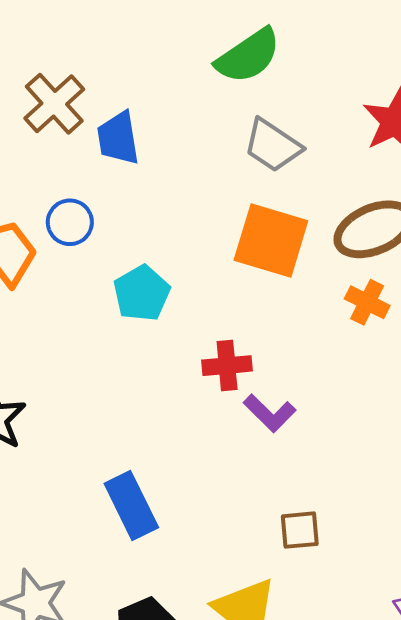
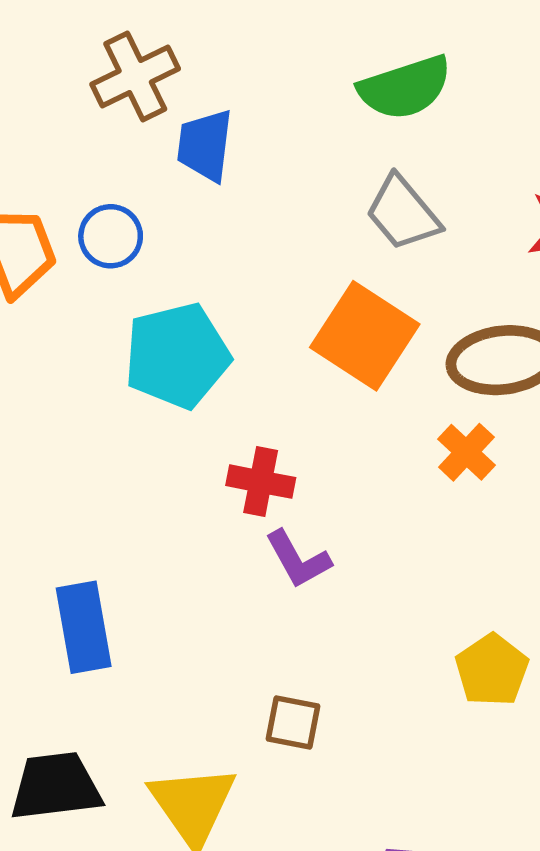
cyan pentagon: (142, 293) -> (177, 356), size x1.4

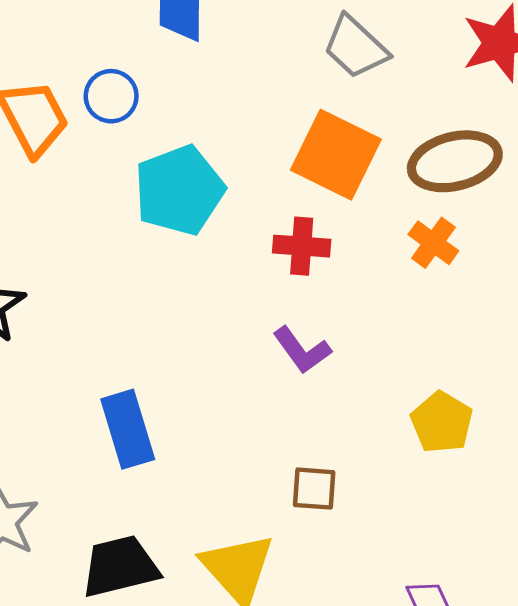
red cross: (261, 482) -> (302, 246), moved
yellow pentagon: (492, 670) -> (442, 422), moved

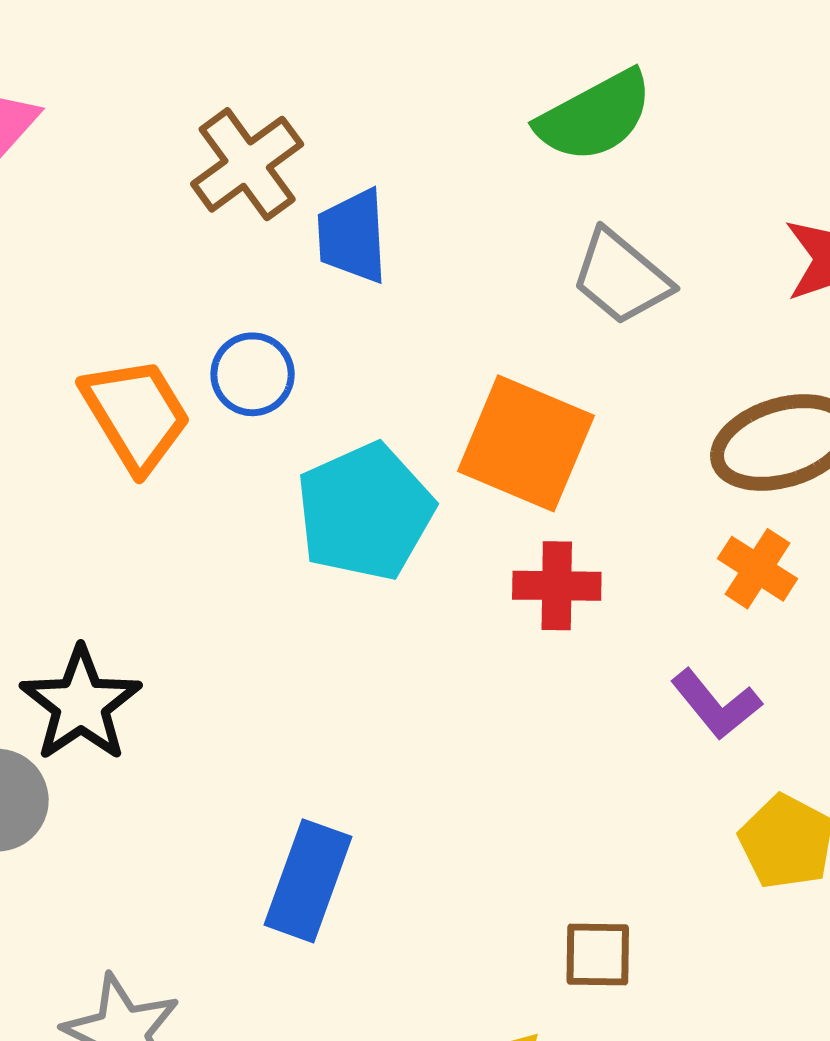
orange square: (336, 155) -> (526, 443), moved
purple L-shape: (302, 350) -> (716, 704), moved
blue rectangle: (128, 429) -> (308, 881), turned 40

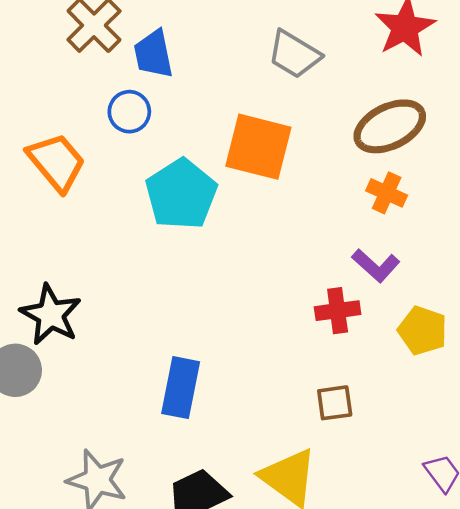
blue circle: (253, 374) -> (129, 112), moved
red cross: (557, 586) -> (338, 311), moved

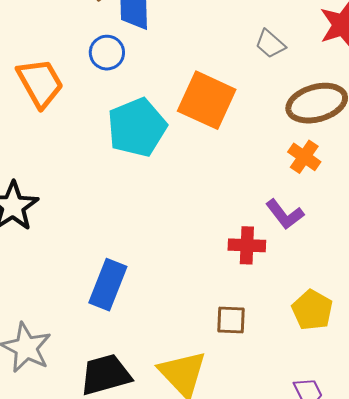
gray trapezoid: (294, 54) -> (270, 44), moved, size x0.7
yellow pentagon: (423, 330) -> (312, 310), moved

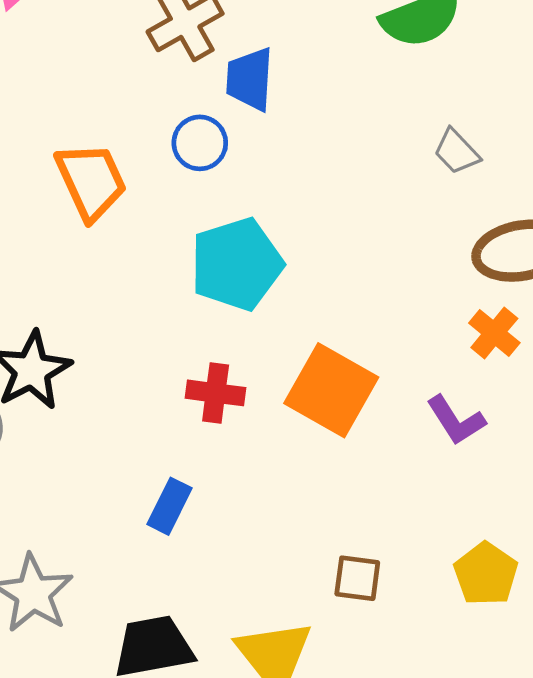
orange square: (207, 100) -> (331, 390), moved
red cross: (247, 245) -> (216, 393), moved
blue rectangle: (108, 285) -> (169, 506), size x0.7

